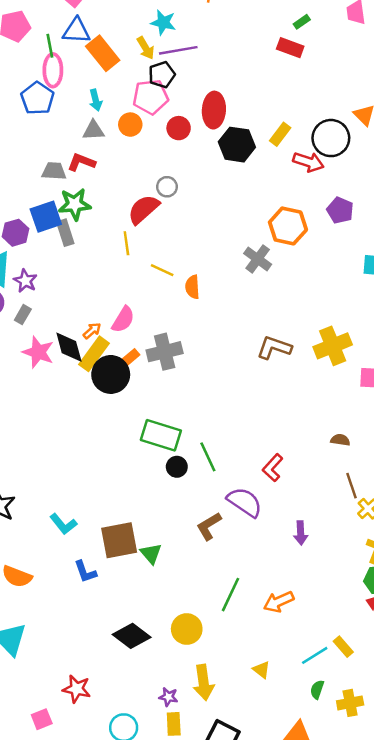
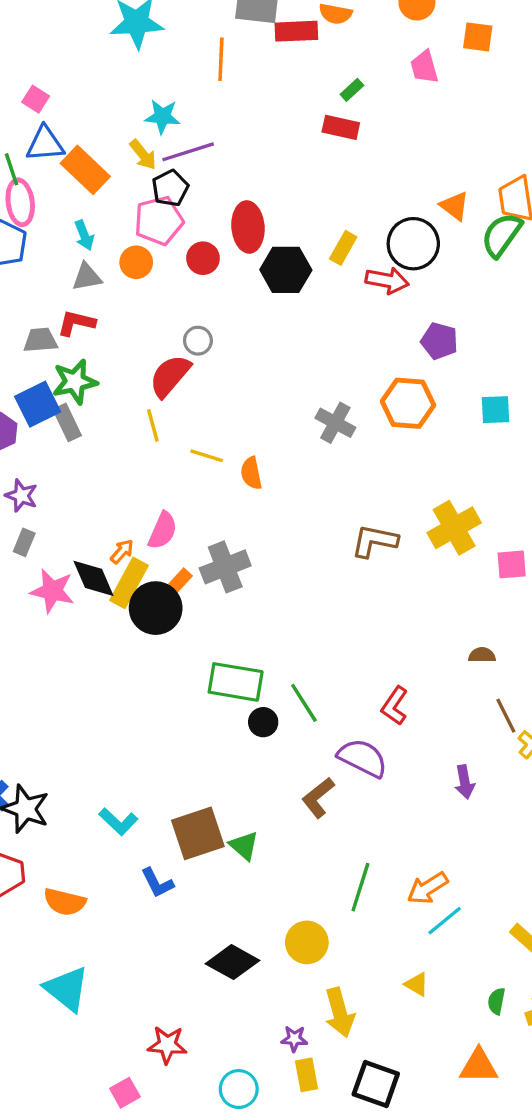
orange hexagon: (288, 226) -> (408, 403), moved
purple arrow: (301, 533) -> (465, 782), moved
cyan line: (315, 655) -> (445, 921), moved

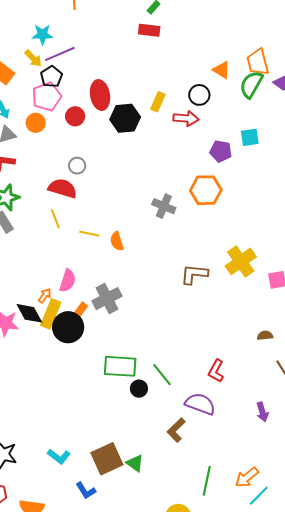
black circle: (413, 244) -> (199, 95), size x0.7
red semicircle: (170, 376) -> (63, 188), turned 72
cyan square: (495, 410) -> (250, 137), moved

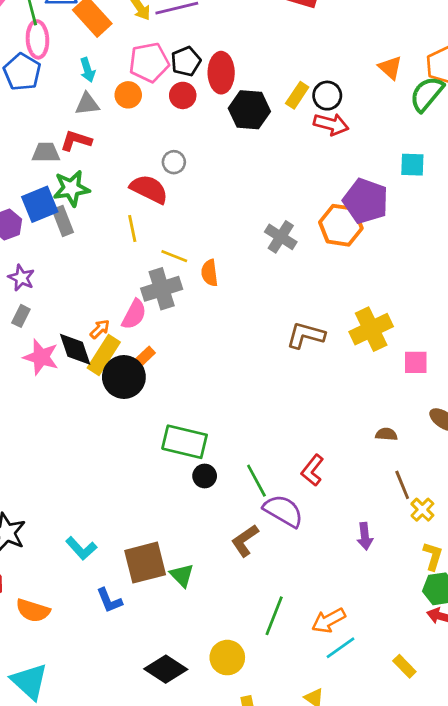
black pentagon: (51, 77) -> (186, 61), moved
black circle: (199, 95) -> (327, 96), moved
purple pentagon: (221, 151) -> (366, 201), moved, size x1.5
gray cross: (107, 299) -> (162, 289), moved
green line: (162, 375) -> (256, 481), moved

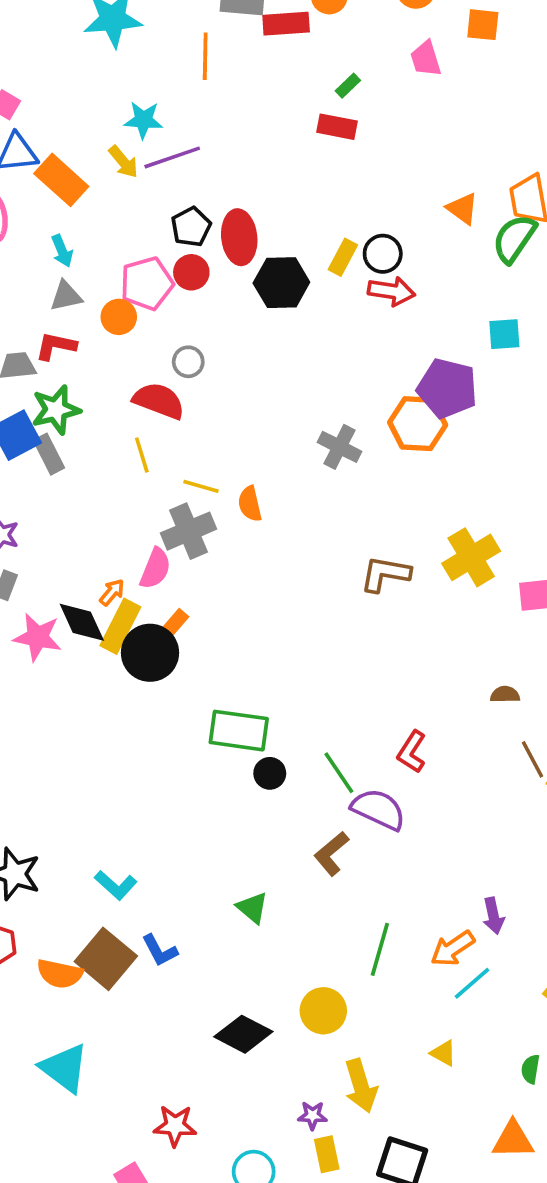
pink pentagon: (149, 62) -> (147, 283), moved
orange circle: (128, 95) -> (119, 317), moved
purple arrow: (365, 536) -> (493, 916), moved
brown square: (145, 563) -> (106, 959), moved, turned -30

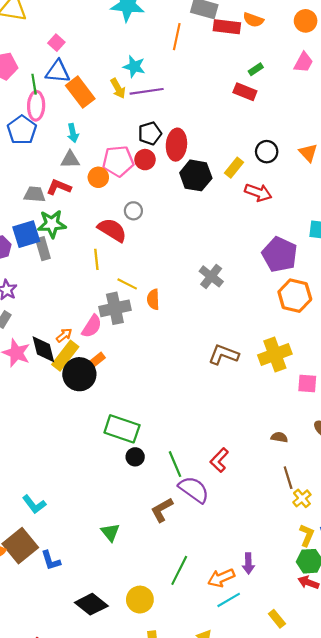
pink trapezoid: (426, 59) -> (303, 62), turned -145
black circle: (383, 254) -> (267, 152), moved
orange hexagon: (418, 424) -> (295, 296), moved
blue L-shape: (160, 950) -> (51, 561), moved

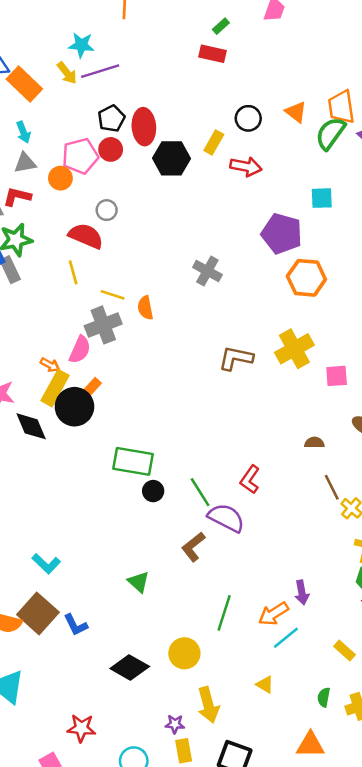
orange arrow: (64, 335) -> (50, 365), turned 77
black diamond: (43, 349) -> (31, 426), moved

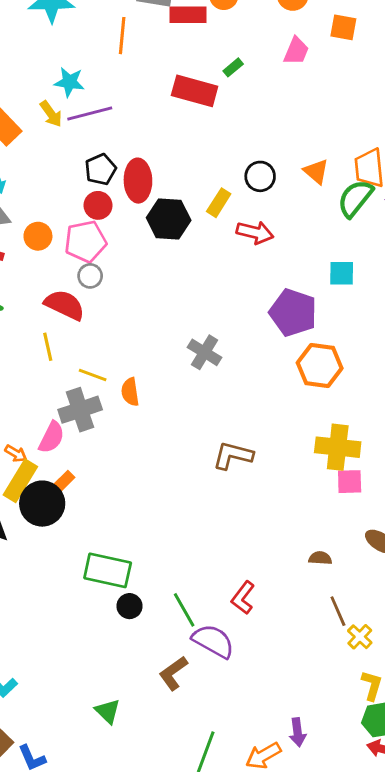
red rectangle: (213, 54) -> (195, 91), moved, size x1.4
pink pentagon: (80, 156) -> (85, 241), moved
yellow cross: (294, 349) -> (338, 447), moved, turned 33

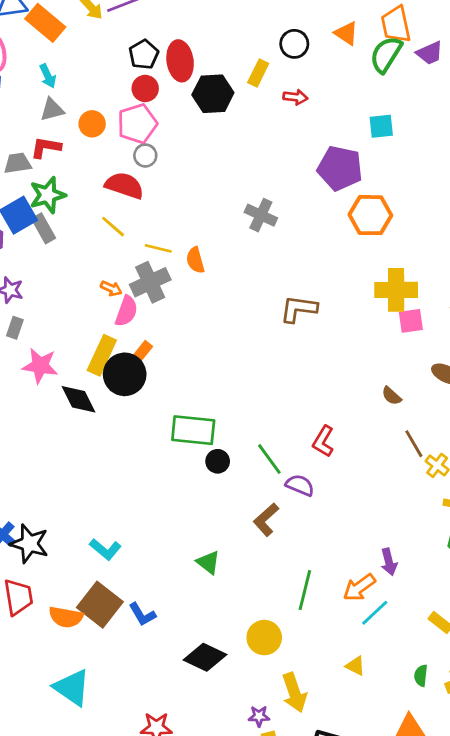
red arrow: (255, 232) -> (295, 97), size x0.7
yellow line: (48, 347) -> (113, 227), turned -30
orange arrow: (16, 453) -> (111, 288), moved
brown semicircle: (320, 558) -> (392, 396), turned -135
purple semicircle: (213, 641) -> (300, 485), size x0.7

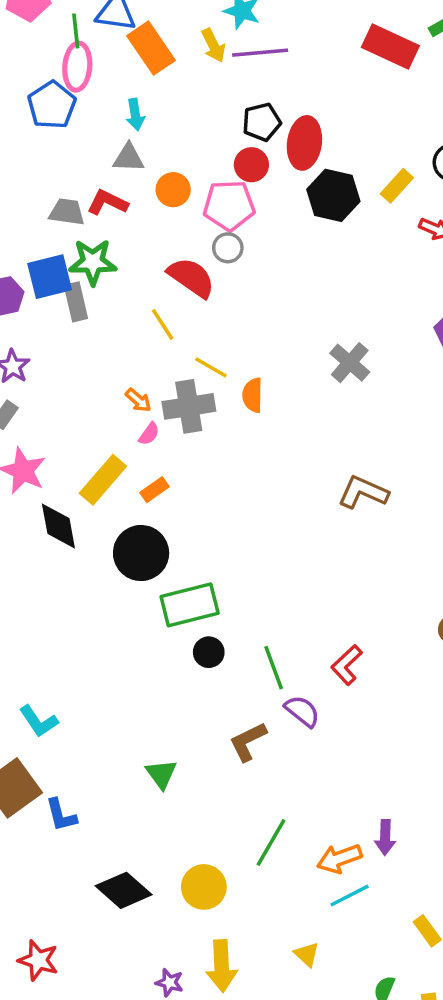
pink semicircle: (126, 311) -> (149, 434), size x0.6
black circle: (125, 374) -> (141, 553), moved
green rectangle: (193, 430) -> (190, 605), turned -36

